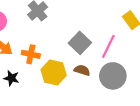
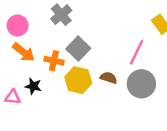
gray square: (80, 43) -> (78, 49), moved

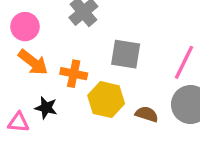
gray square: (78, 49) -> (126, 54), moved, turned -35
brown semicircle: (109, 78) -> (147, 114), moved

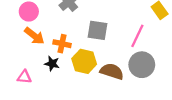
black star: (46, 108) -> (52, 64), moved
brown semicircle: (147, 114) -> (112, 71), size x1.5

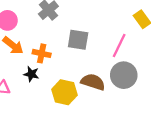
yellow hexagon: (84, 61) -> (64, 92), moved

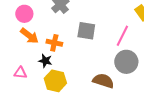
brown semicircle: (93, 82) -> (103, 81), moved
yellow hexagon: (64, 92) -> (55, 81), moved

